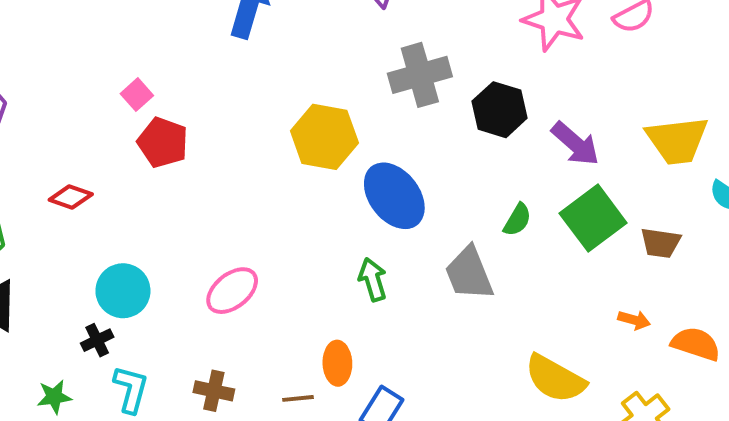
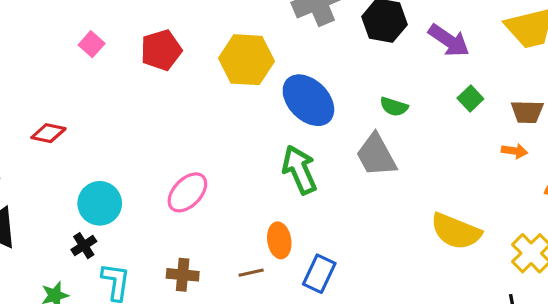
red pentagon: (163, 142) -> (161, 50), moved, turned -30
green square: (593, 218) -> (470, 98), size x0.5
green semicircle: (517, 220) -> (394, 107), moved, turned 84
green arrow: (373, 280) -> (299, 170), size x1.4
orange arrow: (634, 320) -> (514, 151), moved

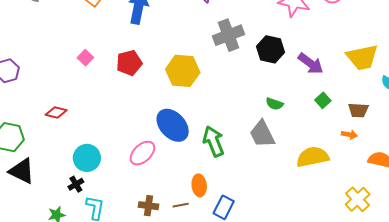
blue ellipse: (308, 100) -> (173, 125), moved
yellow semicircle: (456, 231) -> (313, 157), moved, turned 144
brown cross: (183, 275) -> (148, 206), moved

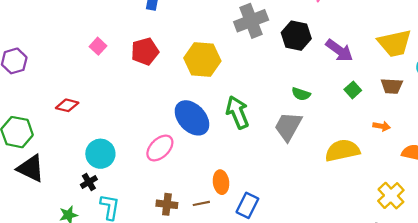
brown trapezoid: (358, 110) -> (392, 86), moved
gray trapezoid: (262, 134) -> (288, 126), turned 56
green arrow: (213, 141) -> (237, 112), moved

